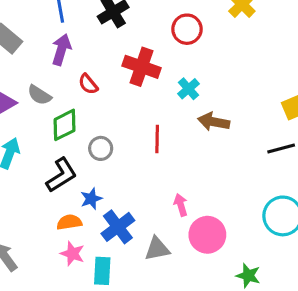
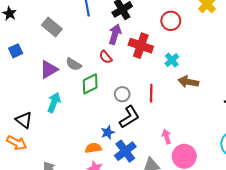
purple arrow: (61, 50) -> (115, 34), moved
gray circle: (101, 148) -> (122, 94), moved
black L-shape: (61, 175) -> (129, 117), moved

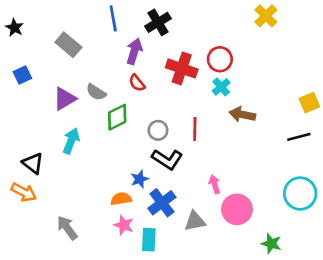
red circle: (171, 21) -> (220, 59), moved
purple arrow: (115, 34) -> (134, 51), moved
black L-shape: (129, 117) -> (167, 159), turned 65

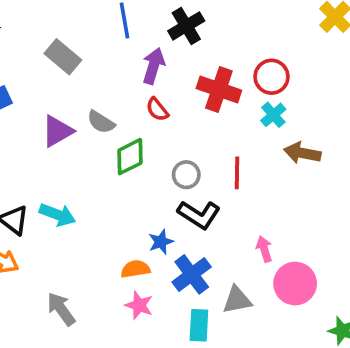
cyan arrow: (71, 141) -> (57, 215), moved, turned 90
cyan rectangle: (149, 240) -> (199, 325), moved

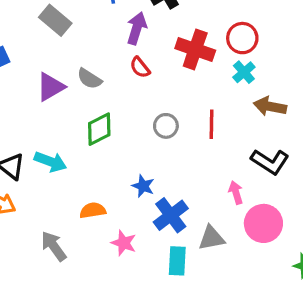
green diamond: (130, 157) -> (99, 129), moved
black L-shape: (199, 215) -> (270, 162), moved
blue star: (161, 242) -> (143, 186), turned -30
orange semicircle: (135, 269) -> (93, 210), moved

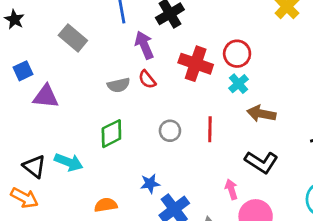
purple arrow: (137, 28) -> (144, 45), turned -40
gray semicircle: (89, 79) -> (119, 85), moved, turned -45
purple triangle: (50, 87) -> (46, 96), moved, turned 36
blue star: (143, 186) -> (150, 184), turned -30

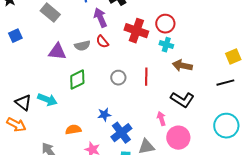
cyan cross: (238, 84) -> (166, 45), turned -32
purple triangle: (46, 96) -> (57, 52), moved

